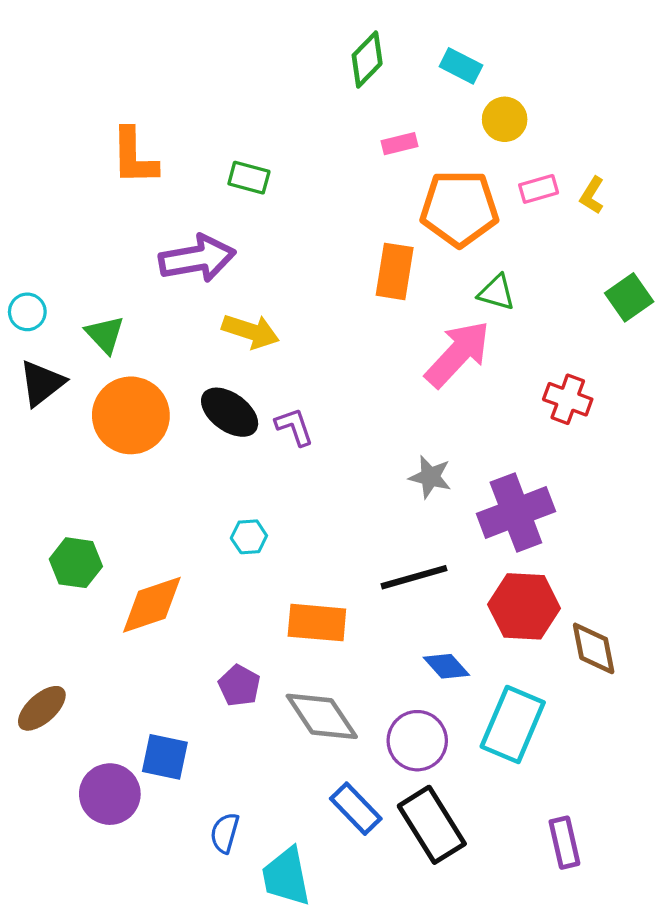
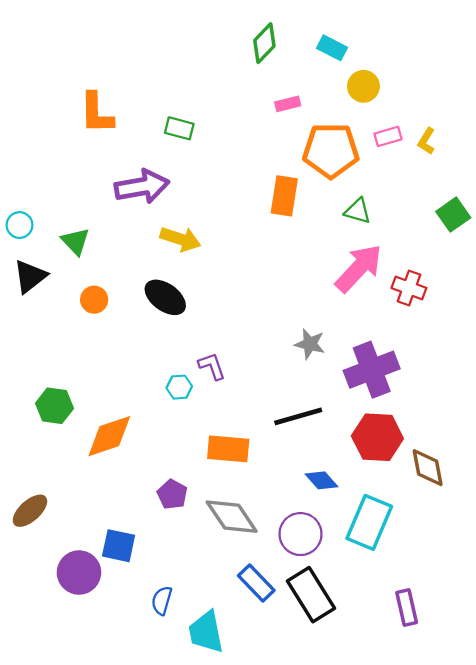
pink arrow: (458, 354) -> (359, 268), moved
orange circle: (131, 415) -> (94, 300), size x0.5
purple L-shape: (294, 427) -> (212, 366), moved

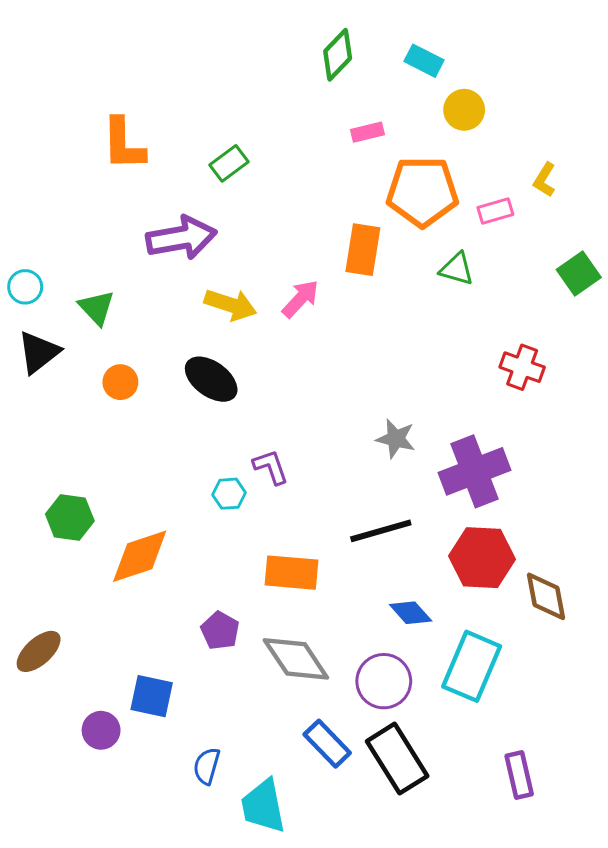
green rectangle: (179, 128) -> (229, 163), turned -52
pink rectangle: (388, 136) -> (495, 211), moved
pink arrow: (359, 268) -> (300, 299), moved, size x0.6
purple circle: (79, 573) -> (101, 730), size x0.7

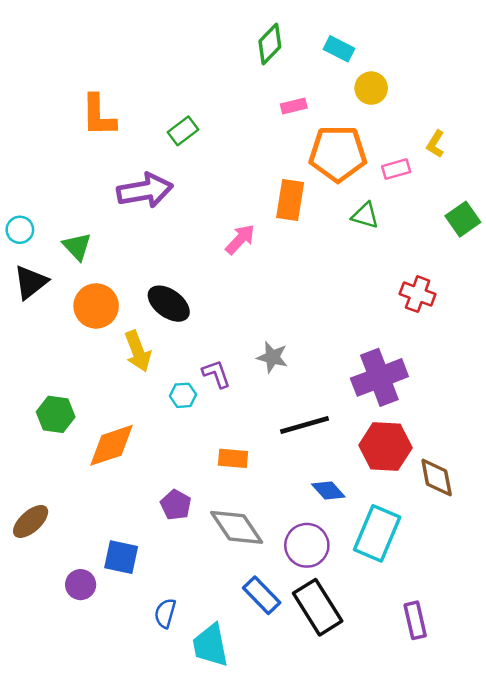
yellow arrow: (231, 305) -> (138, 351), moved, turned 51
orange circle: (120, 382) -> (96, 306), size x1.6
gray star: (396, 439) -> (272, 357), moved
orange rectangle: (292, 573) -> (233, 458), size x0.7

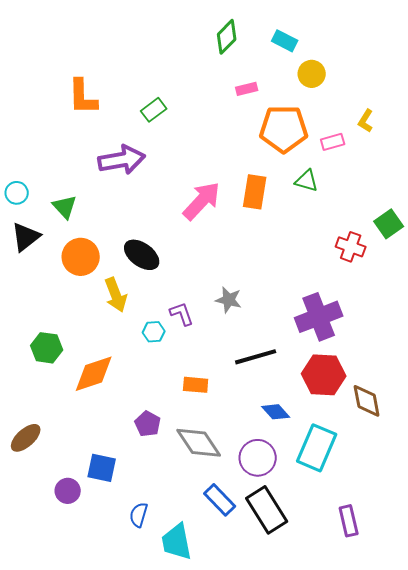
orange rectangle: (290, 200) -> (255, 192), moved
green square: (463, 219) -> (389, 224), moved
pink arrow: (240, 239) -> (202, 201), size x1.5

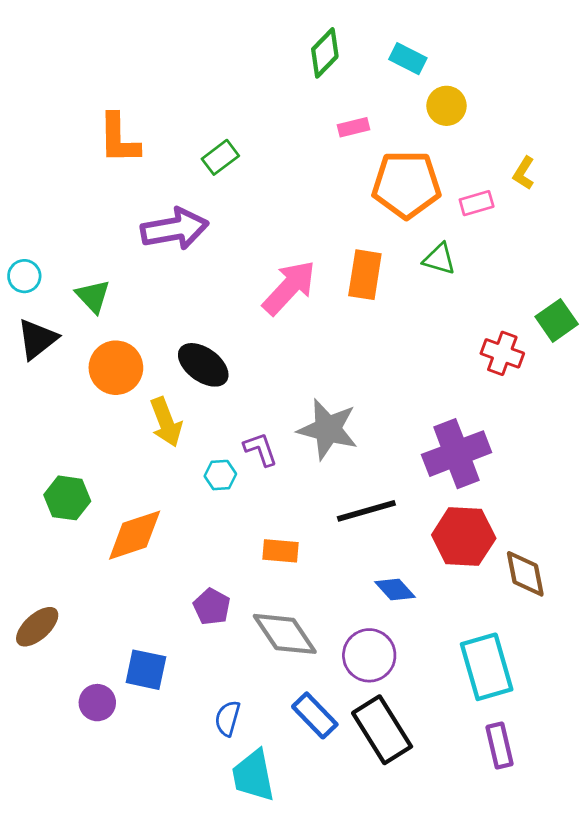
gray star: (229, 300) -> (328, 429), size x1.6
cyan rectangle: (317, 448) -> (487, 667), moved, turned -39
blue semicircle: (139, 515) -> (228, 718), moved

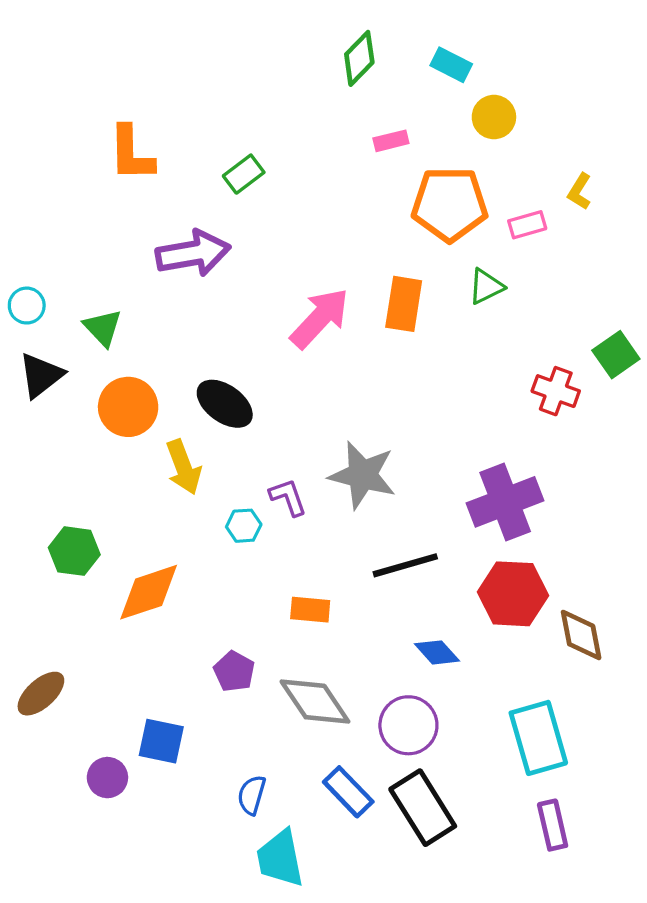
green triangle: (439, 259) -> (486, 287), turned -42

